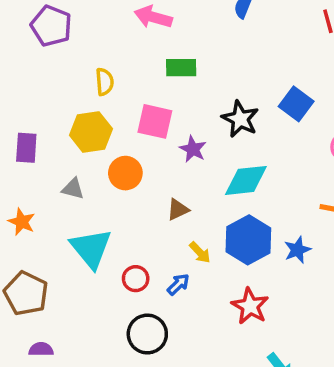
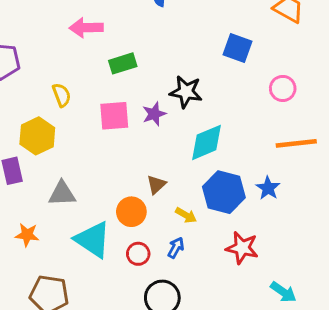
blue square: (296, 104) -> (238, 48), moved
yellow hexagon: (91, 132) -> (37, 136), moved
purple star: (193, 149) -> (154, 114), moved, turned -30
orange circle: (125, 173) -> (131, 212), moved
gray triangle: (73, 189) -> (62, 194), size x1.4

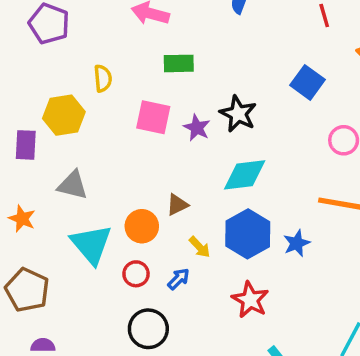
purple star: (154, 114) -> (197, 128), turned 30

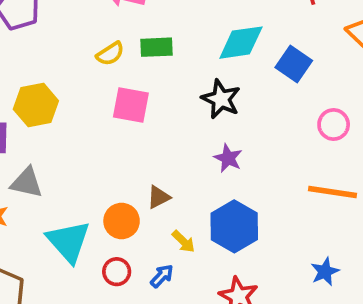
yellow semicircle: (103, 78) -> (110, 54), moved, turned 64
purple star: (197, 128) -> (228, 158), moved
cyan diamond: (245, 175) -> (241, 43), moved
gray triangle: (73, 185) -> (27, 183), moved
blue star: (297, 243) -> (325, 272), moved

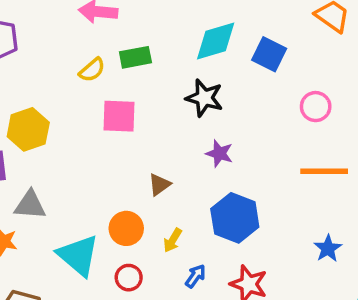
brown triangle: (159, 197) -> (159, 185), moved
yellow arrow: (183, 242) -> (173, 240), moved, turned 85
blue arrow: (162, 276) -> (195, 276), moved

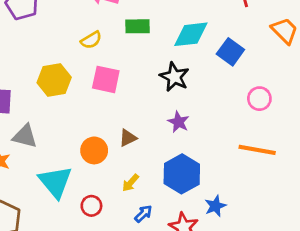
green rectangle: (135, 57) -> (137, 26), moved
yellow hexagon: (28, 129) -> (54, 80), moved
orange circle: (126, 228) -> (94, 150), moved
blue star: (328, 248) -> (215, 206), moved

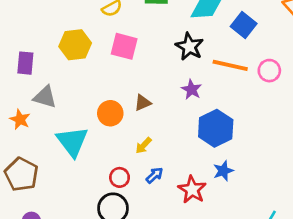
orange line: (257, 150) -> (230, 65), moved
blue hexagon: (182, 174) -> (216, 128), moved
red circle: (91, 206) -> (120, 177), moved

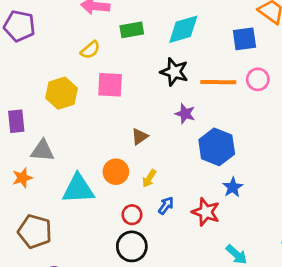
blue square: (244, 25) -> (244, 39), moved, turned -35
orange circle: (110, 113) -> (116, 172), moved
orange star: (20, 119) -> (22, 178), turned -30
cyan triangle: (72, 142) -> (78, 189), turned -44

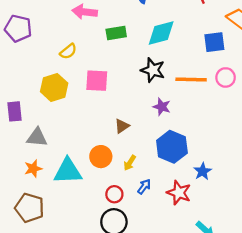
yellow semicircle: (90, 50) -> (68, 51), moved
blue hexagon: (217, 147) -> (172, 147), moved
orange star: (22, 178) -> (33, 169), moved

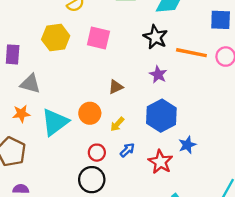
cyan triangle: (68, 171) -> (55, 122), turned -44

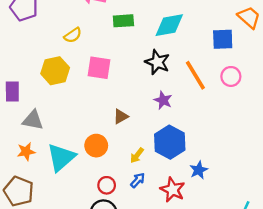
orange line: (191, 53) -> (195, 75), turned 52
yellow arrow: (117, 124) -> (137, 155), moved

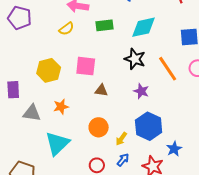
yellow semicircle: (73, 35) -> (66, 29), moved
brown triangle: (121, 116) -> (101, 90), moved, turned 40
orange circle: (96, 146) -> (99, 127), moved
orange star: (26, 152) -> (61, 107), moved

